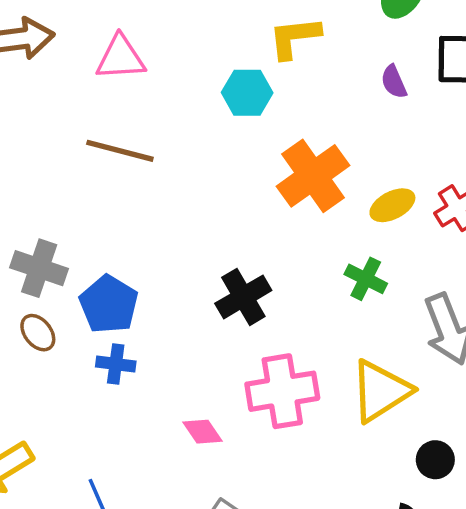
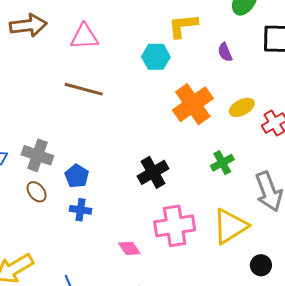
purple semicircle: (394, 82) -> (225, 52), moved
yellow ellipse: (392, 205) -> (242, 107), moved
green cross: (366, 279) -> (222, 163), turned 35
blue pentagon: (109, 304) -> (77, 176), size x0.7

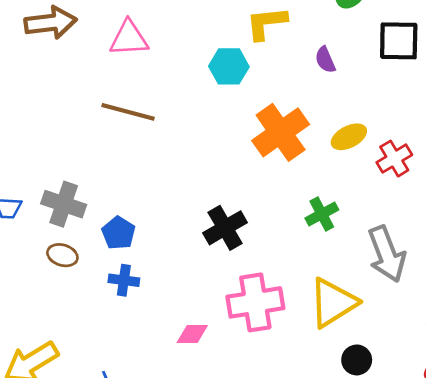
brown ellipse: (37, 192) -> (62, 255), turned -35
pink diamond: (129, 248) -> (192, 334), turned -55
black circle: (261, 265) -> (357, 360), moved

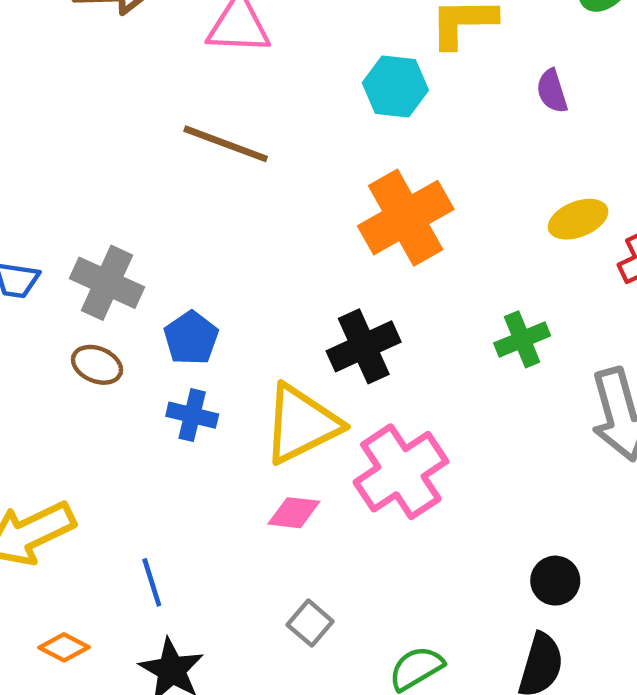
orange cross: (281, 132) -> (406, 218), moved
pink cross: (255, 302) -> (401, 472), turned -30
yellow triangle: (333, 303) -> (301, 424), moved

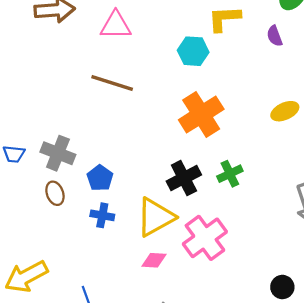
purple semicircle: (552, 91) -> (275, 36), moved
green cross: (522, 339) -> (230, 174), moved
brown ellipse: (97, 365) -> (55, 193), turned 50

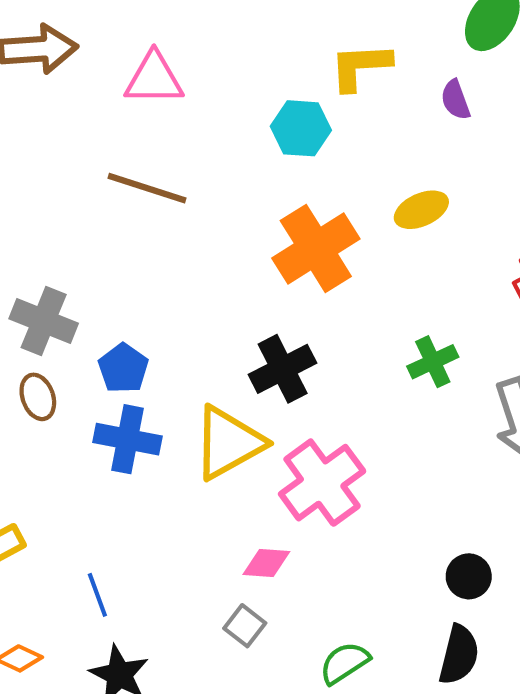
yellow ellipse: (285, 111) -> (421, 210), moved
green cross: (230, 174) -> (433, 362), moved
blue cross: (102, 215) -> (128, 439), size x1.4
pink diamond: (154, 260) -> (266, 563), moved

